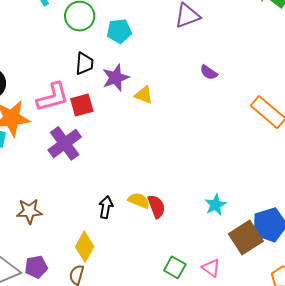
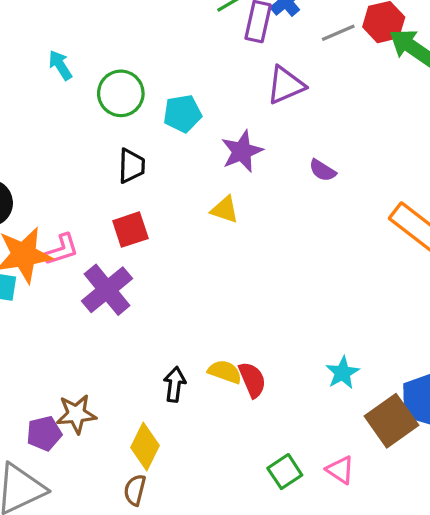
purple star: (116, 78) -> (242, 151), moved
pink L-shape: (53, 97) -> (62, 250), moved, size x0.7
brown star: (29, 211) -> (76, 414), moved
purple pentagon: (36, 267) -> (44, 433), moved
green square: (175, 267) -> (285, 472), turned 30

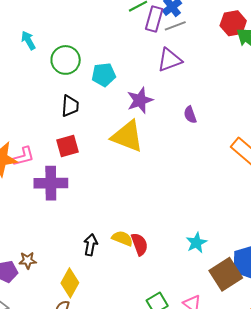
gray line: (338, 33) -> (175, 26), moved
purple semicircle: (323, 170) -> (190, 115), turned 36
yellow triangle: (225, 210) -> (127, 136), size x1.8
purple cross: (107, 290) -> (51, 183), turned 36
brown star: (76, 414) -> (28, 260), size x0.7

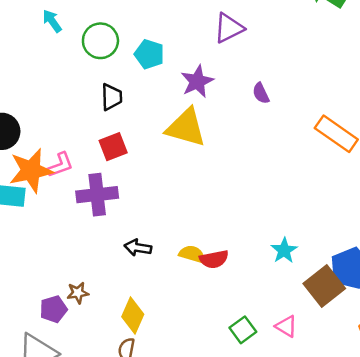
cyan pentagon: (104, 75) -> (149, 54), turned 30
red semicircle: (139, 244) -> (214, 259), turned 105
black arrow: (90, 245) -> (138, 248), moved, turned -85

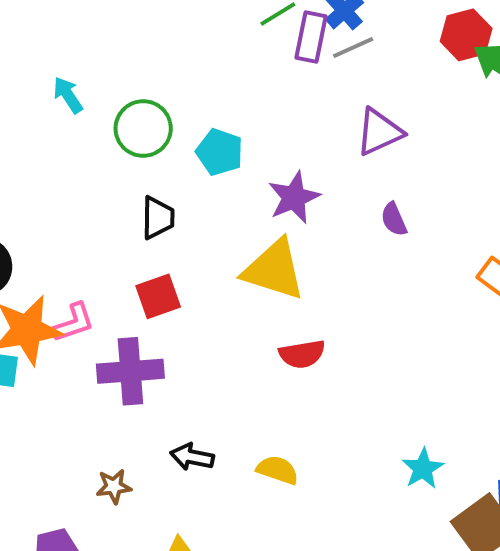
purple triangle: (229, 28) -> (379, 132), moved
red semicircle: (214, 259) -> (302, 354), moved
brown star: (78, 293) -> (114, 486), moved

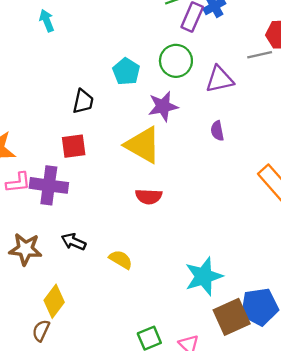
gray line: (353, 48) -> (260, 55), moved
green circle: (143, 129) -> (176, 61), moved
pink L-shape: (74, 323) -> (18, 183), moved
cyan star: (423, 469) -> (204, 276), size x1.6
brown star: (114, 486) -> (25, 249), size x1.6

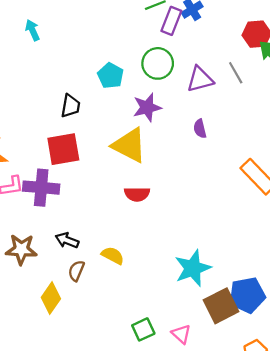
gray line: (260, 55) -> (236, 73), moved, turned 75
red square: (74, 146) -> (63, 149), size x1.4
brown semicircle: (41, 331) -> (76, 271), moved

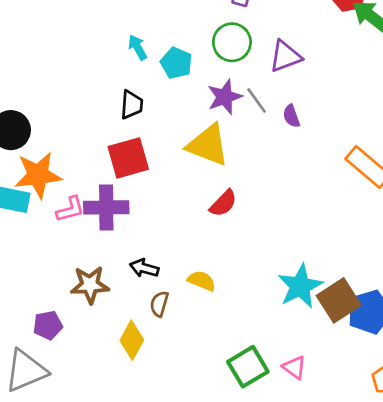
cyan arrow: (32, 30) -> (138, 47), moved
gray line: (236, 73) -> (257, 100), moved
red semicircle: (137, 194) -> (223, 203), turned -40
brown square: (221, 306) -> (339, 300), moved
green square: (143, 329) -> (248, 367), size x1.4

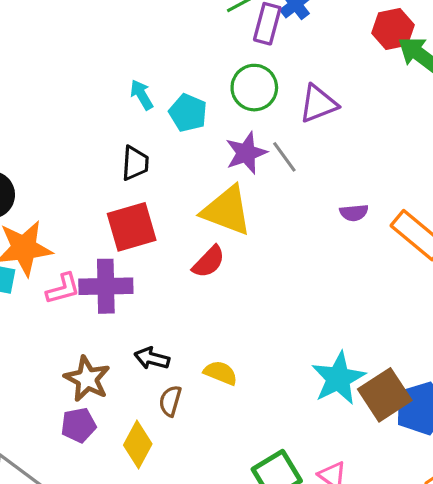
purple semicircle: (291, 116) -> (354, 213), moved, turned -75
red semicircle: (223, 203) -> (209, 262), moved
brown star: (90, 285) -> (87, 379), turned 30
purple pentagon: (48, 325) -> (79, 425), moved

